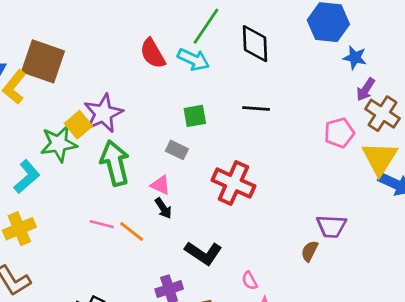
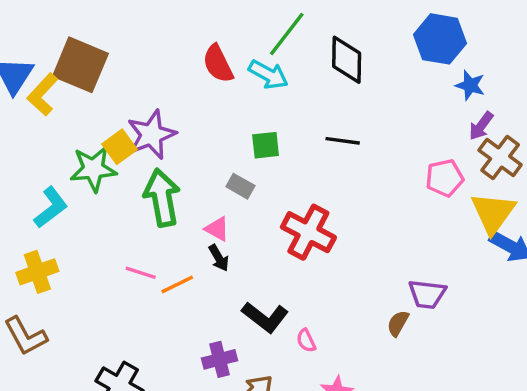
orange line: (132, 232) -> (177, 284), turned -68
pink semicircle: (250, 281) -> (306, 341), moved

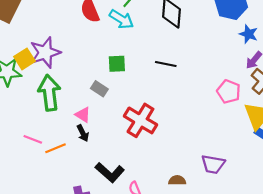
pink pentagon: (445, 178) -> (229, 92), turned 30
brown semicircle: (398, 323) -> (177, 180), moved, turned 56

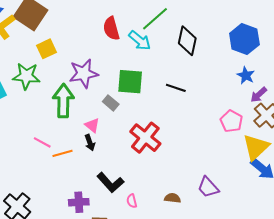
blue star: (249, 34) -> (246, 75), moved
purple star: (45, 53) -> (84, 73), moved
yellow square: (24, 59) -> (46, 49), moved
green square: (117, 64) -> (130, 82), size x1.5
purple trapezoid: (213, 164) -> (208, 187), turned 30

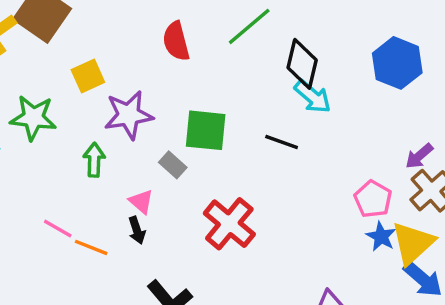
cyan arrow: (140, 41) -> (313, 97), moved
yellow square: (46, 49) -> (88, 76), moved
blue star: (246, 75) -> (381, 237), moved
green arrow: (63, 101) -> (94, 160), size x0.6
orange line: (63, 153) -> (91, 247), turned 36

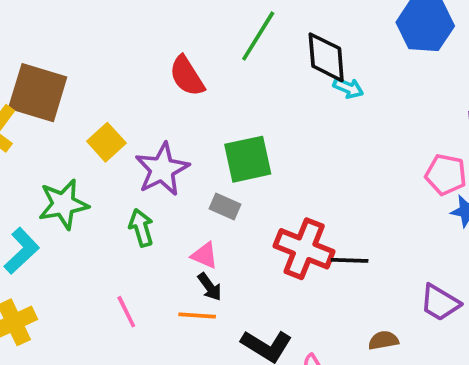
cyan arrow: (313, 97) -> (348, 88), size x0.7
black line: (282, 142) -> (350, 260), moved
pink line: (58, 228) -> (126, 312), turned 52
orange line: (91, 247) -> (197, 315), moved

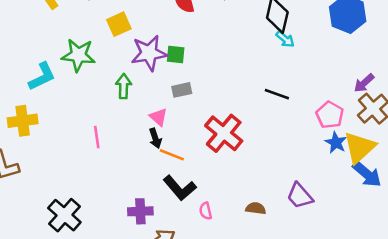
green square: (248, 159) -> (176, 55), moved, size x0.6
gray rectangle: (225, 207) -> (182, 90), turned -54
black line: (350, 260) -> (277, 94), moved
orange line: (197, 315) -> (172, 155), moved

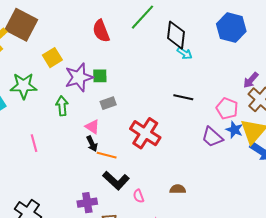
pink line: (97, 137) -> (34, 143), moved
purple trapezoid: (300, 196) -> (212, 137), moved

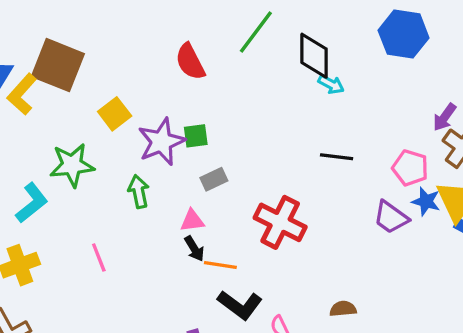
pink triangle: (92, 127) -> (192, 221), turned -35

